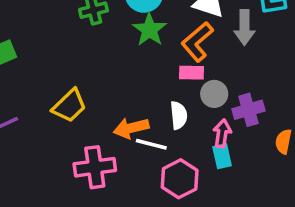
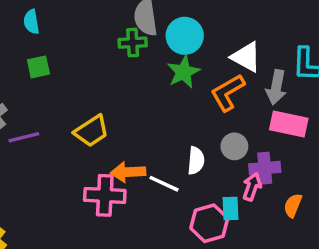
pink rectangle: (191, 73) -> (289, 124), moved, size x1.5
orange arrow: (131, 128) -> (128, 172), moved
pink arrow: (222, 133) -> (252, 187), moved
pink hexagon: (180, 179) -> (209, 223), moved

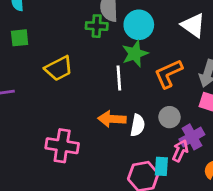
white triangle: (246, 57) -> (193, 25), moved
yellow trapezoid: (92, 131) -> (59, 68), moved
purple cross: (265, 168) -> (192, 137), turned -30
orange arrow: (128, 172) -> (112, 119), moved
white line: (164, 184) -> (119, 78), moved, turned 55

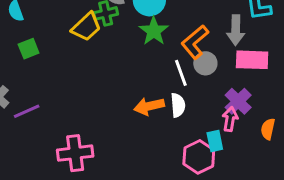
yellow trapezoid: (59, 68) -> (86, 27), moved
white line: (119, 78) -> (181, 73), moved
gray circle: (169, 117) -> (205, 63), moved
pink cross: (62, 146) -> (75, 153), moved

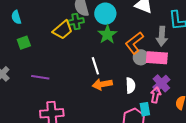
pink rectangle: (252, 60) -> (157, 58), moved
white line: (181, 73) -> (95, 66), moved
white semicircle: (178, 105) -> (130, 85), moved
purple line: (27, 111) -> (40, 77), moved, turned 30

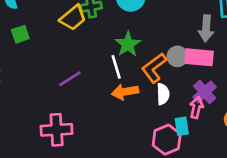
green star: (107, 34) -> (128, 44), moved
orange L-shape: (134, 43) -> (154, 68), moved
purple line: (40, 77) -> (70, 79), moved, turned -42

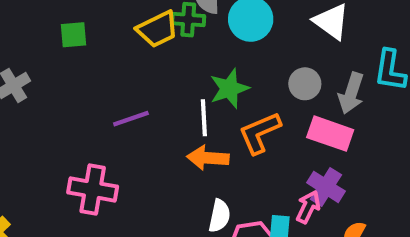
gray circle: (177, 56) -> (305, 84), moved
purple cross: (205, 92) -> (326, 187), turned -30
white semicircle: (163, 94) -> (219, 216), moved

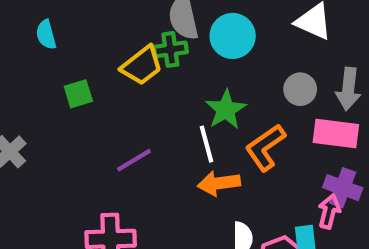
green square: (74, 35) -> (78, 94), moved

